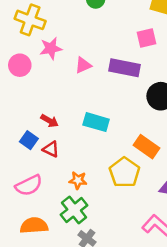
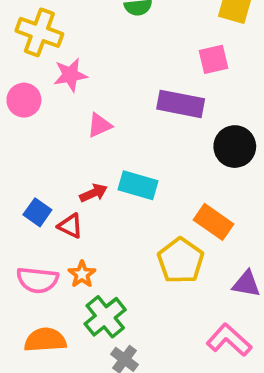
pink triangle: (83, 65) -> (99, 125), moved
red arrow: (50, 121) -> (94, 193), moved, turned -54
orange star: (78, 180) -> (82, 274), moved, turned 30
pink semicircle: (29, 185) -> (37, 280), turned 32

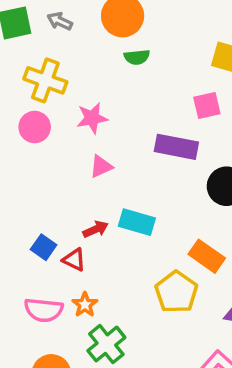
pink star: (70, 75) -> (92, 118), moved
pink circle: (24, 100) -> (35, 127), moved

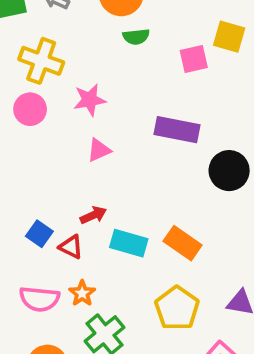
pink square: (207, 106) -> (194, 59), moved
cyan rectangle: (137, 222) -> (129, 243), moved
orange rectangle: (207, 256) -> (183, 243), moved
yellow pentagon: (176, 292) -> (177, 308), moved

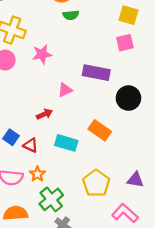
pink square: (194, 59) -> (125, 43), moved
pink triangle: (99, 150) -> (65, 90), moved
red arrow: (93, 215) -> (44, 114), moved
orange rectangle: (183, 243) -> (100, 130), moved

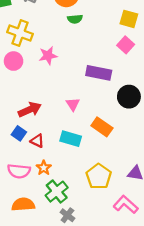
pink square: (125, 43) -> (126, 45), turned -35
pink triangle: (65, 90) -> (73, 104), moved, turned -40
red arrow: (44, 114) -> (30, 110), moved, size x1.5

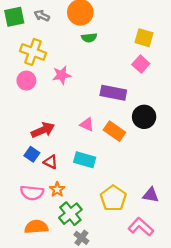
pink triangle: (73, 104) -> (87, 125), turned -32
orange rectangle: (102, 127) -> (114, 131), moved

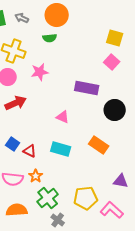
green semicircle: (89, 38) -> (50, 38), moved
red arrow: (43, 130) -> (16, 103), moved
orange rectangle: (114, 131) -> (99, 145), moved
yellow pentagon: (113, 198) -> (86, 198), moved, turned 30

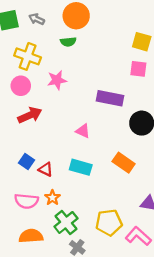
pink square: (112, 62) -> (138, 69), turned -35

